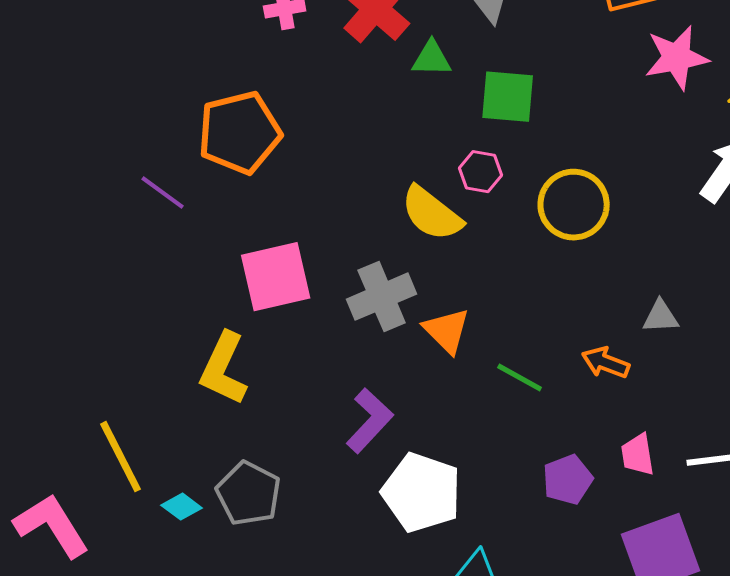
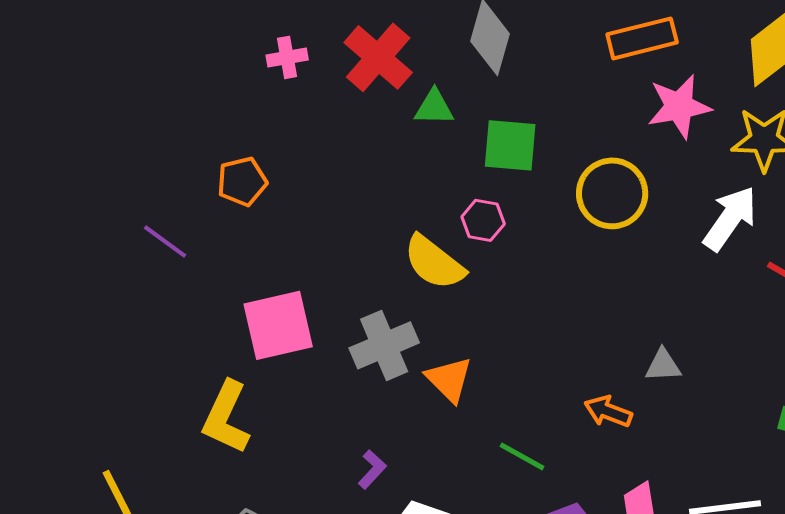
orange pentagon: (240, 133) -> (242, 181), size x0.6
yellow circle: (574, 205) -> (612, 193), moved
green line: (520, 378) -> (522, 456), moved
purple L-shape: (370, 421) -> (372, 469), size x0.6

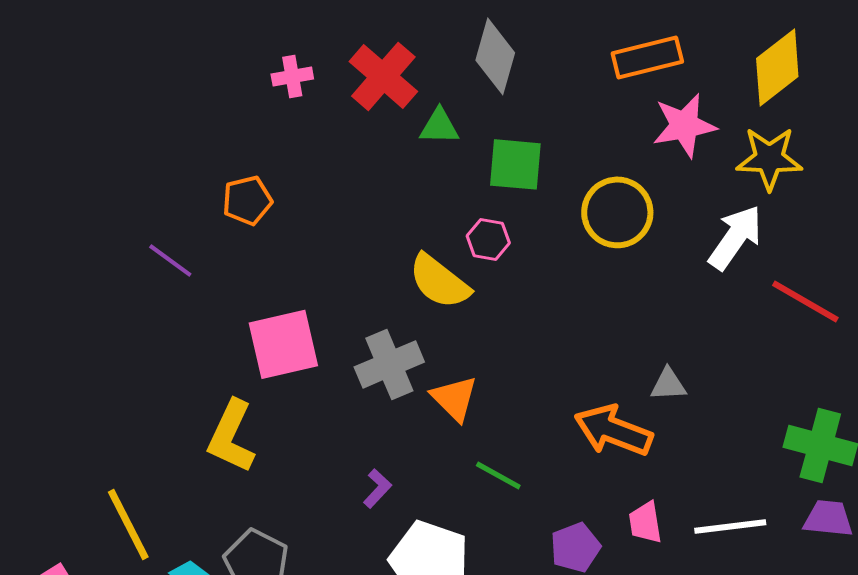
orange arrow: (608, 411) -> (613, 430), size x1.6
green line: (522, 456) -> (498, 475), moved

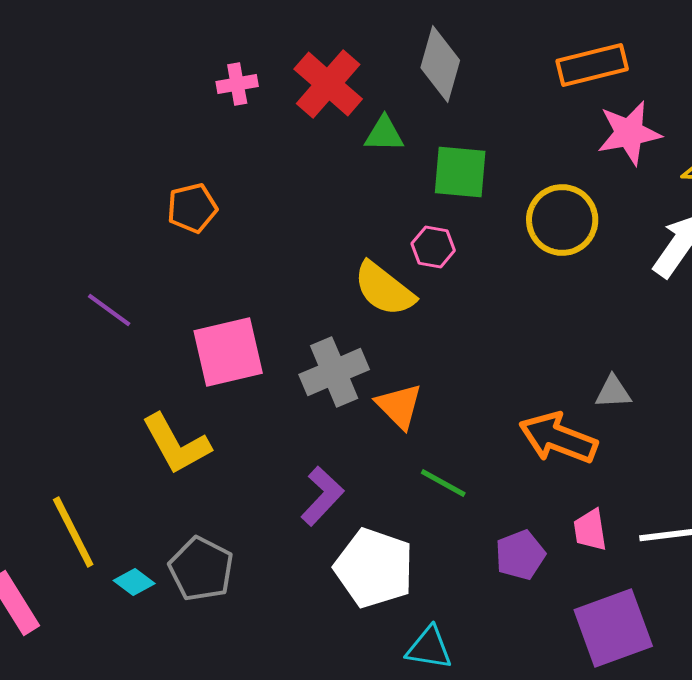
purple line: (170, 260) -> (109, 310), moved
yellow L-shape: (231, 436) -> (176, 444), turned -54
purple L-shape: (377, 488) -> (322, 496), size x1.5

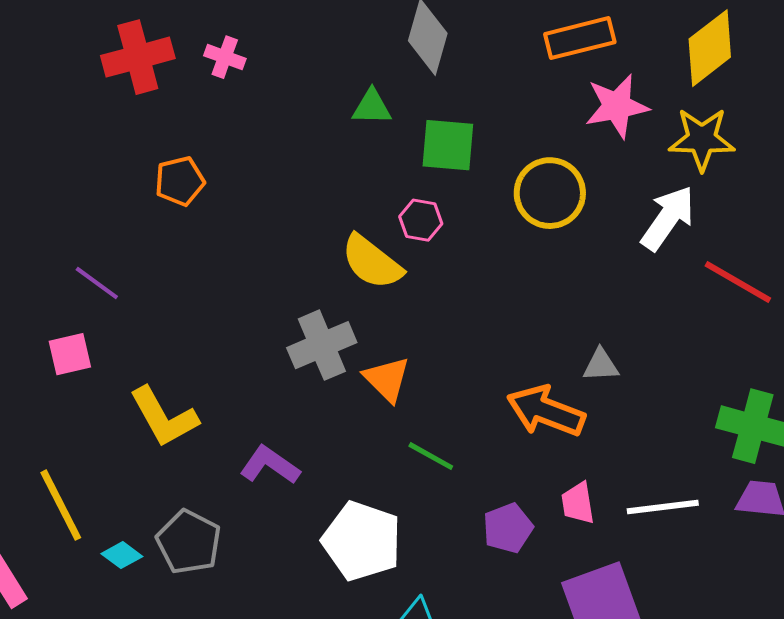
pink cross: (237, 84) -> (225, 57), turned 30
red cross: (328, 84) -> (138, 57), moved, turned 34
pink square: (228, 352) -> (70, 354), moved, size x0.6
purple L-shape: (322, 496) -> (270, 465), moved, turned -98

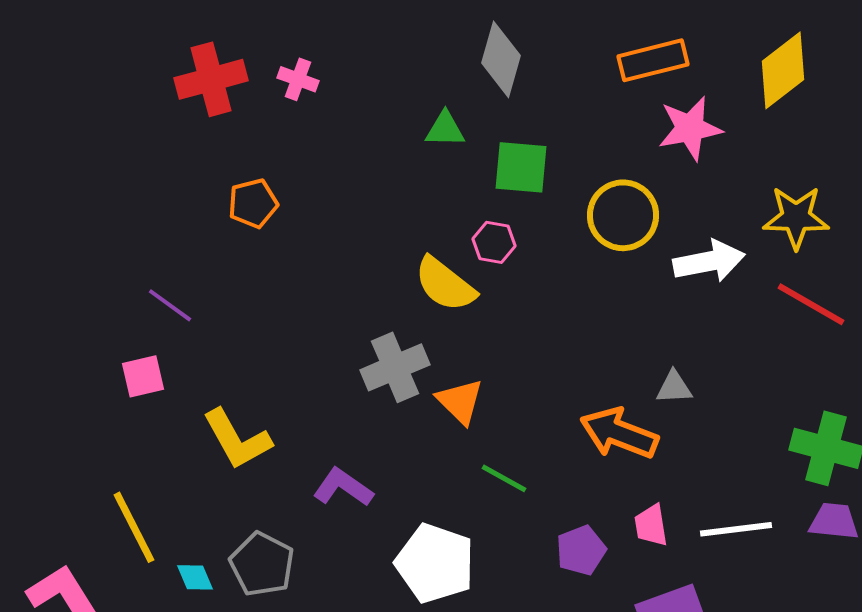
yellow star: (702, 139) -> (796, 217), moved
white arrow: (668, 218) -> (709, 261), moved, turned 44
cyan diamond: (122, 555) -> (195, 577), turned 30

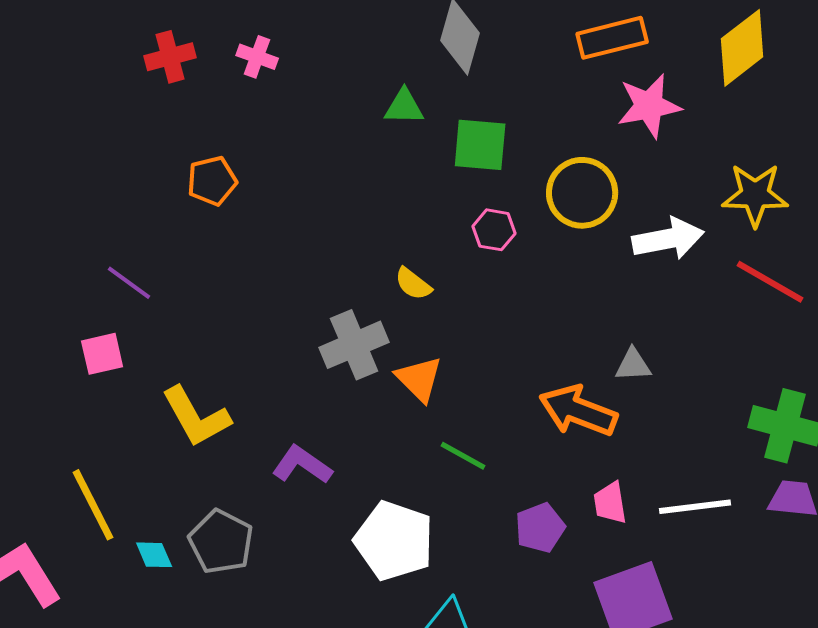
red cross: (211, 79) -> (170, 57), size x0.7
pink hexagon: (494, 242) -> (494, 230), moved
yellow semicircle: (445, 284) -> (413, 284), moved, size x0.6

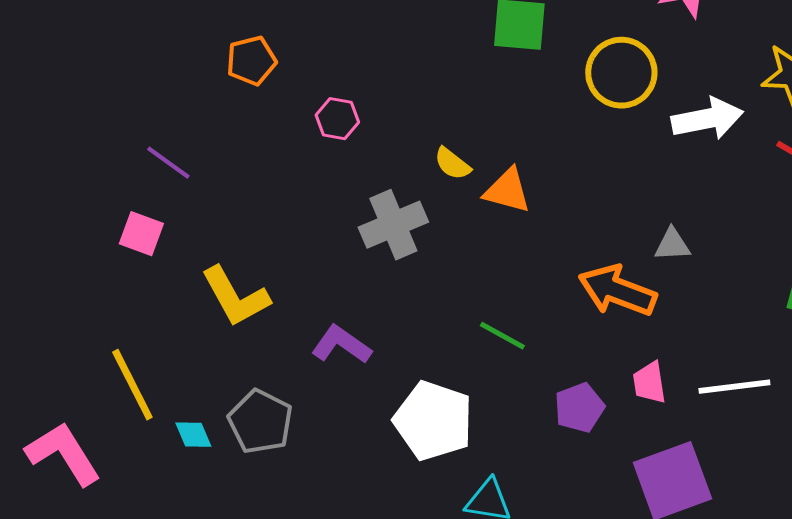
pink hexagon: (494, 230) -> (337, 119), moved
pink square: (102, 354) -> (141, 234), turned 33
orange triangle: (419, 379) -> (507, 191), moved, turned -30

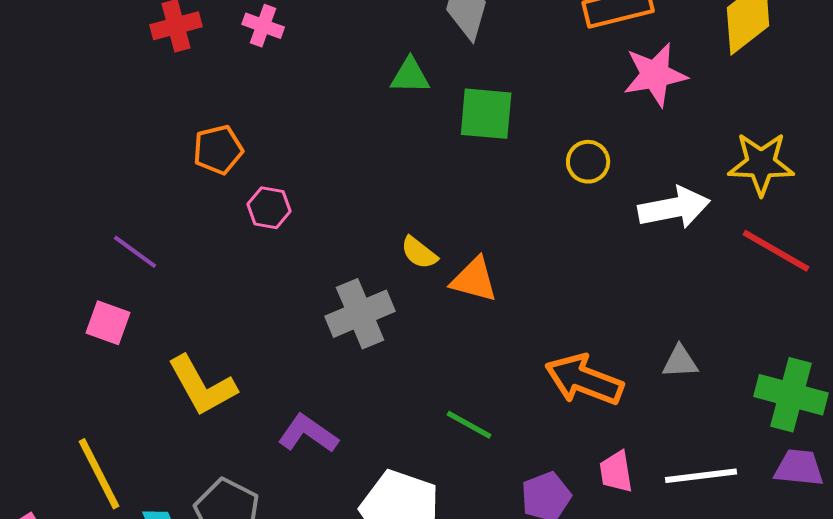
yellow circle: (621, 73) -> (588, 162), size x0.6
pink hexagon: (337, 119) -> (269, 208), moved
gray triangle: (672, 245) -> (680, 362), moved

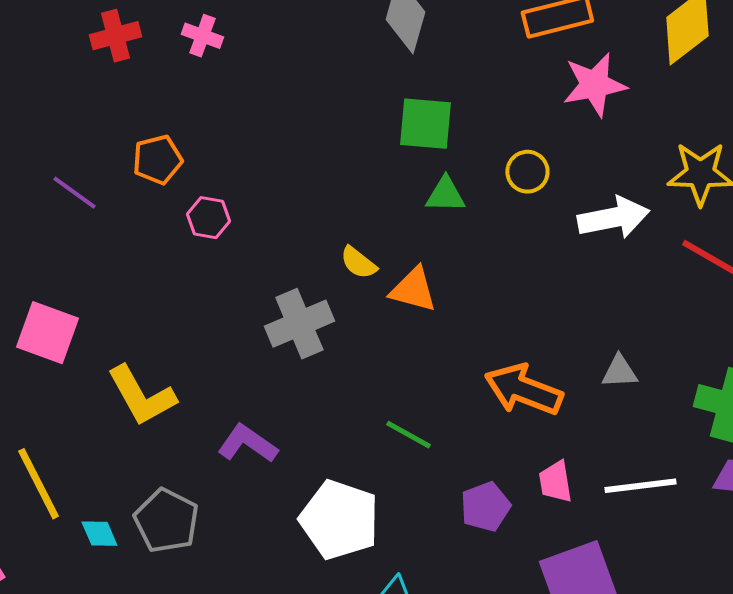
green triangle: (410, 76) -> (445, 195), moved
purple line: (135, 252) -> (74, 193), moved
pink square: (108, 323) -> (47, 333), size x1.4

